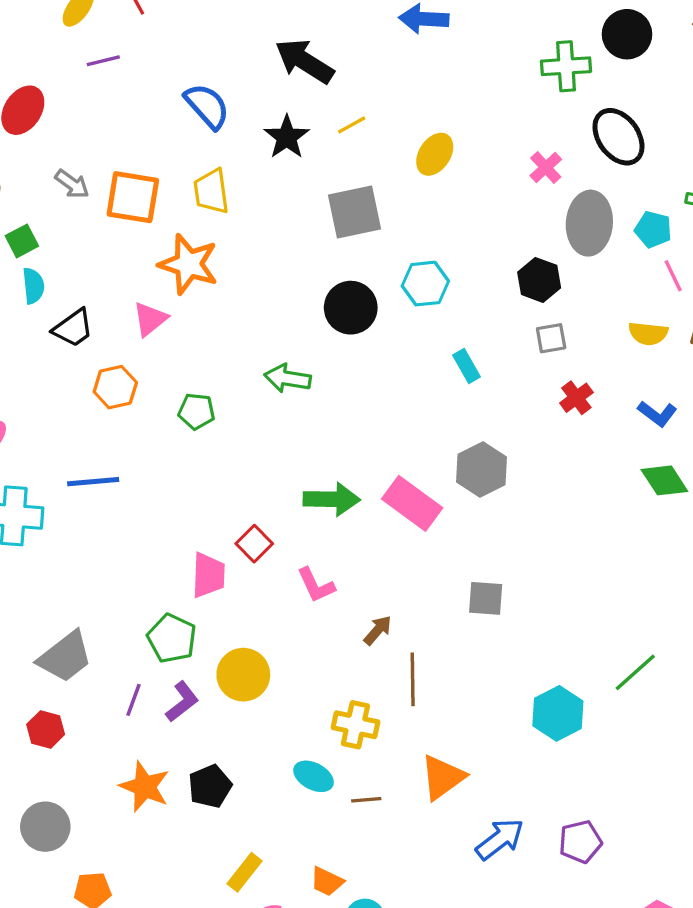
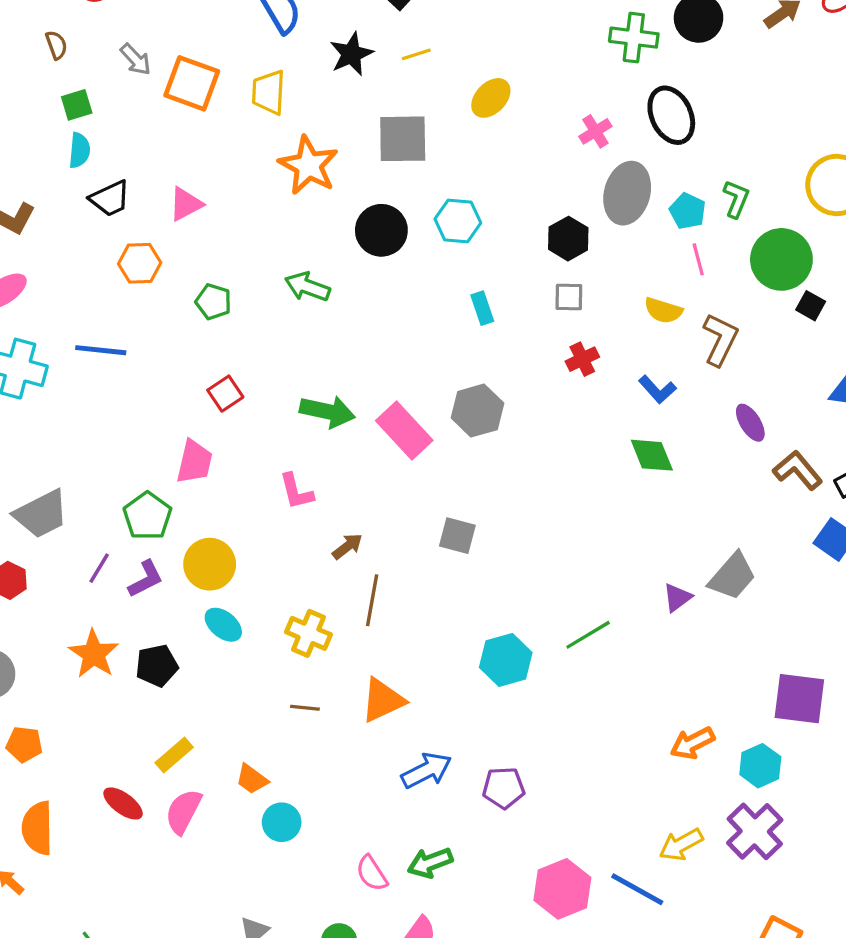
orange star: (189, 264) -> (309, 165), moved
red square: (254, 544) -> (225, 394), moved
cyan ellipse: (314, 776) -> (223, 625), moved

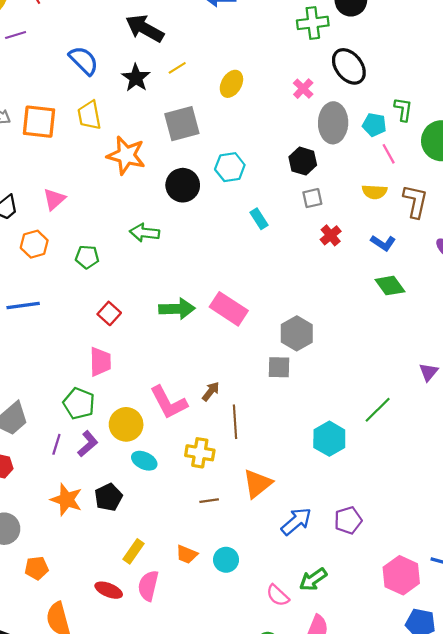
gray hexagon: (477, 411) -> (297, 333), moved
pink L-shape: (296, 491) -> (169, 402), moved, size x1.5
cyan circle: (282, 822) -> (226, 560), moved

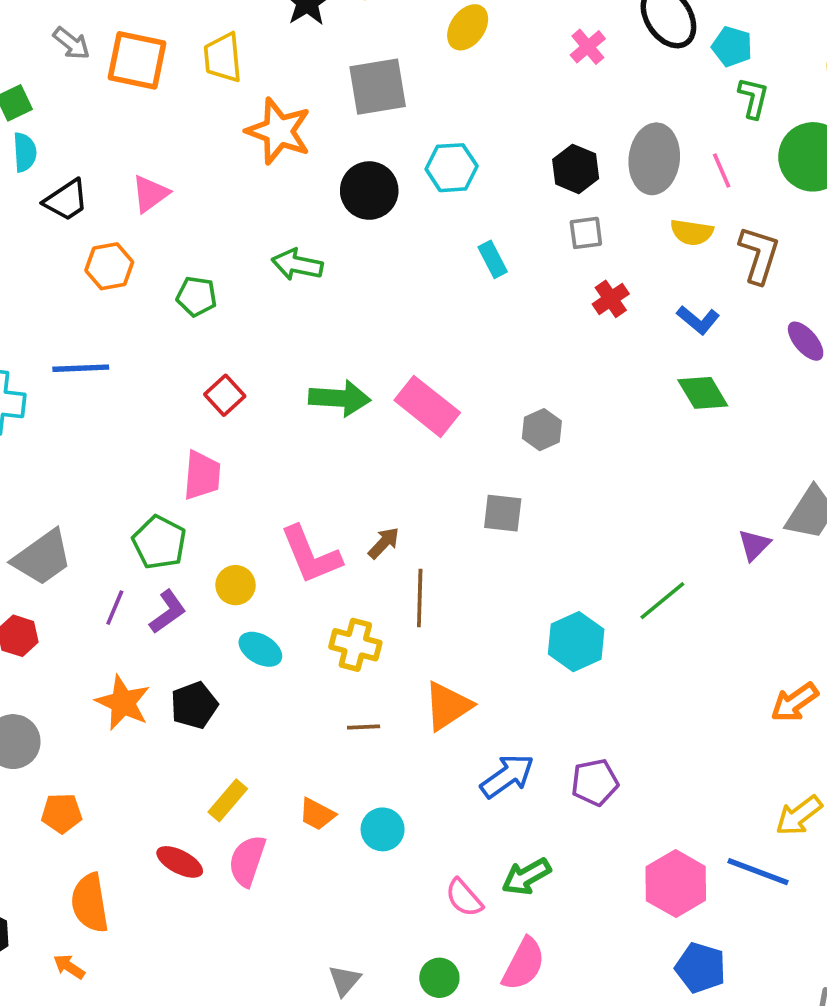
gray ellipse: (333, 123) -> (654, 159), moved
cyan pentagon: (374, 125) -> (732, 47), moved
gray hexagon: (297, 333) -> (542, 430), moved, size x0.7
yellow circle: (126, 424) -> (235, 585), size x0.7

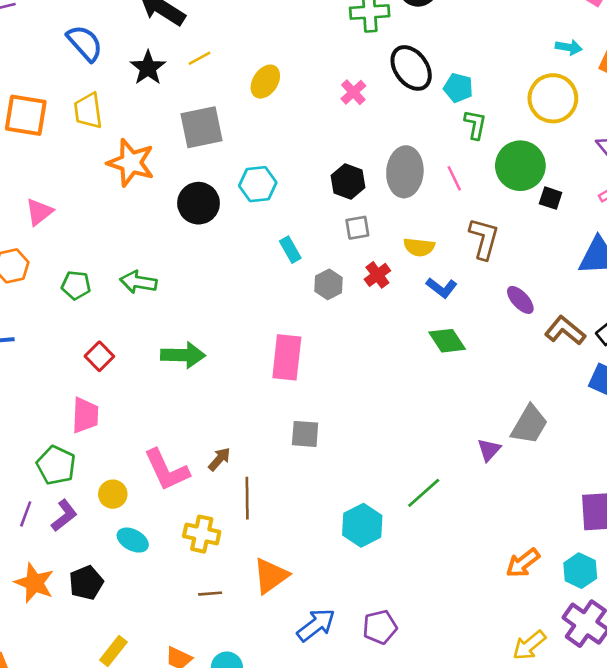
yellow semicircle: (692, 232) -> (419, 247), moved
green arrow: (297, 265) -> (138, 282), moved
pink rectangle: (427, 406) -> (287, 357), moved, turned 60
gray hexagon: (542, 430) -> (329, 284), moved

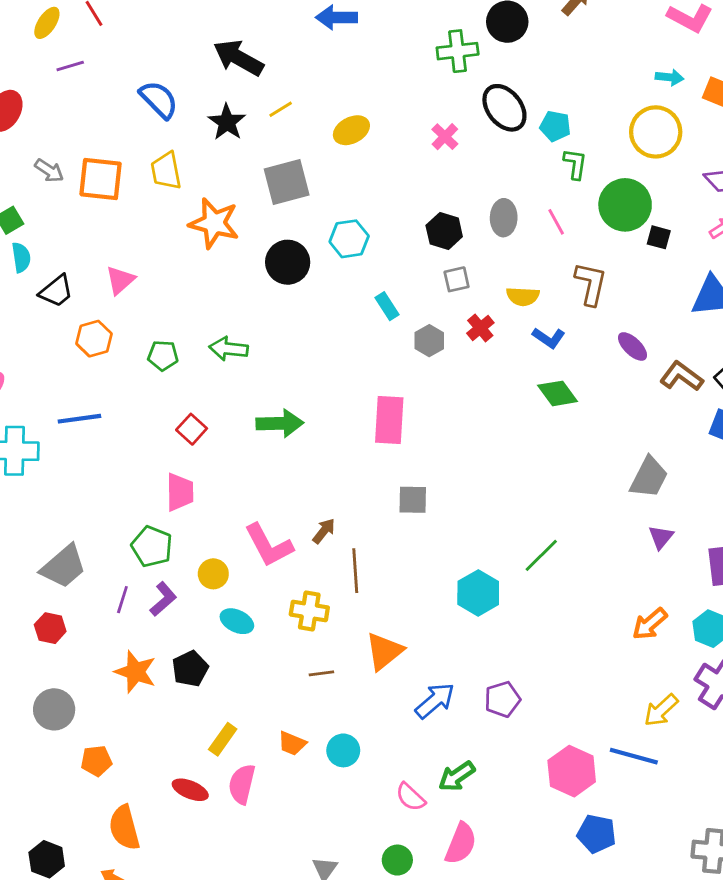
yellow ellipse: (265, 82) -> (351, 130), turned 32
gray ellipse: (405, 172) -> (504, 218), size x0.7
purple triangle: (489, 450) -> (661, 537), moved

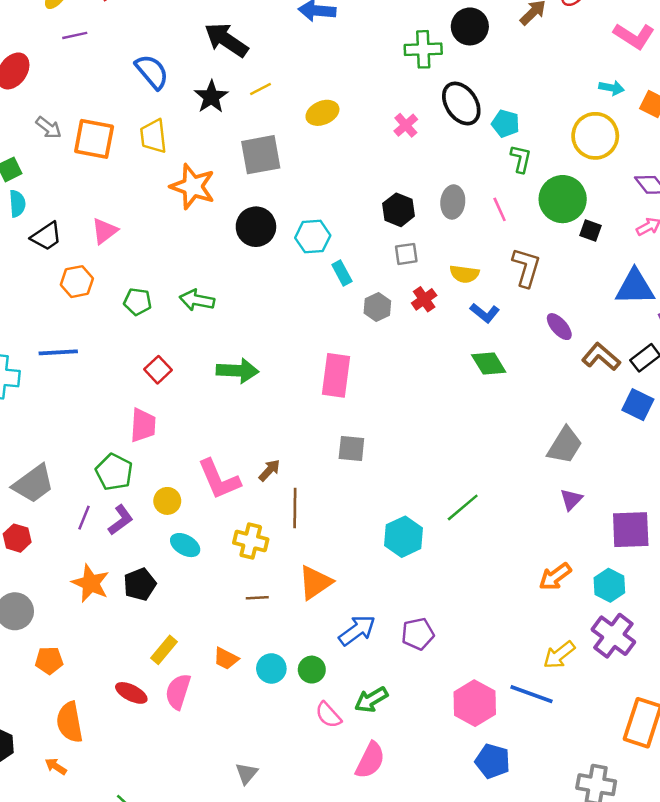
cyan hexagon: (349, 239) -> (313, 237), moved
green circle: (397, 860) -> (312, 670), moved

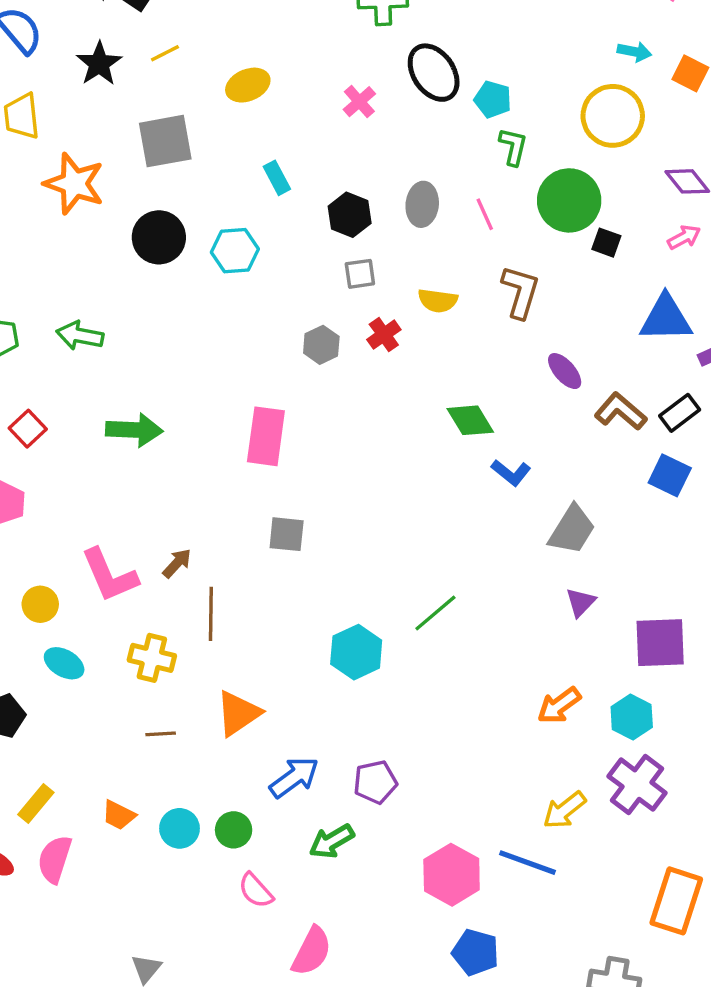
cyan rectangle: (342, 273) -> (277, 178), moved
blue L-shape: (485, 313) -> (511, 473), moved
green arrow: (371, 700) -> (332, 841), moved

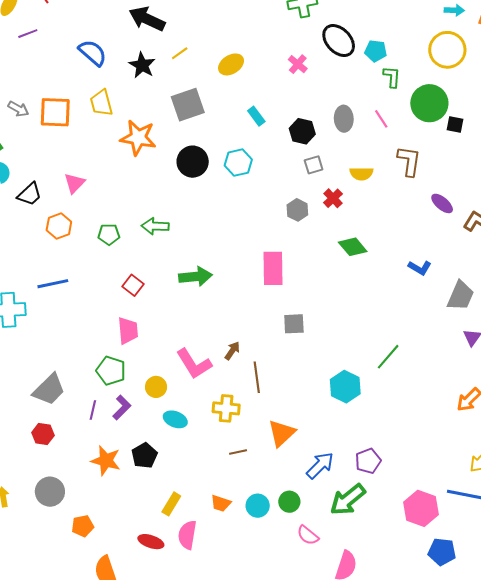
green diamond: (470, 420) -> (353, 247), moved
green arrow: (332, 841) -> (348, 500), size x1.4

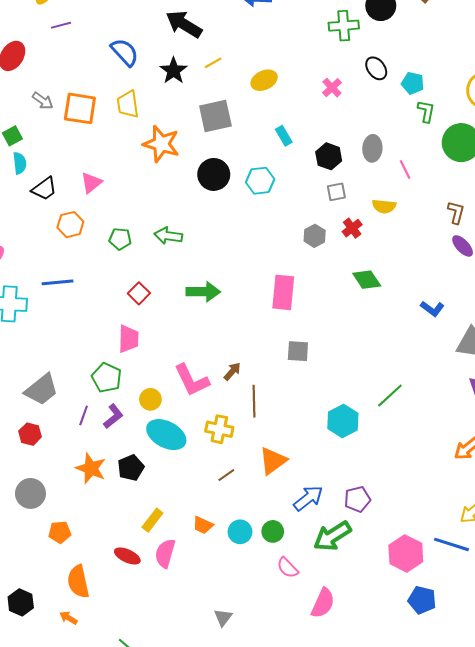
black ellipse: (339, 41) -> (376, 68), size x0.7
pink line: (381, 119) -> (405, 170), moved
brown L-shape: (409, 161) -> (456, 212), moved, size x0.7
cyan ellipse: (175, 419) -> (166, 435), size x1.6
brown line: (238, 452) -> (226, 475), turned -30

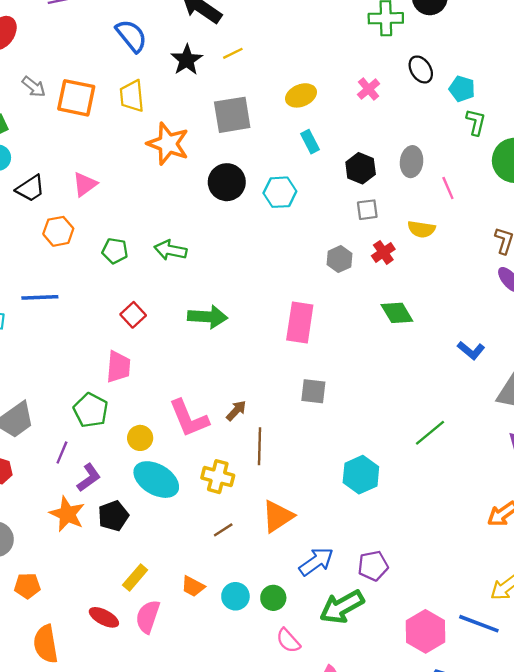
yellow ellipse: (264, 80) -> (301, 95), moved
green line: (390, 395) -> (430, 433), moved
purple L-shape: (113, 416) -> (89, 478), moved

